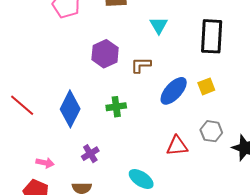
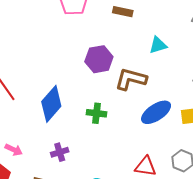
cyan triangle: (159, 25) -> (158, 45), turned 30
brown L-shape: (141, 65) -> (131, 79), size x1.5

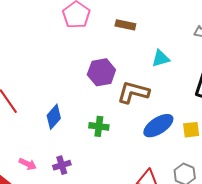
blue diamond: (51, 104) -> (54, 117), size x0.7
pink arrow: (14, 150) -> (28, 164), moved

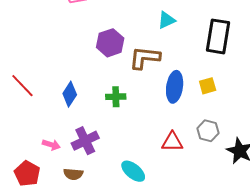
blue ellipse: (158, 126) -> (175, 87), turned -40
purple cross: (62, 165) -> (85, 141), size x1.5

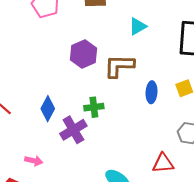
blue ellipse: (175, 87) -> (152, 92), size x0.7
purple cross: (85, 141) -> (73, 130), moved
red triangle: (172, 142) -> (163, 163), moved

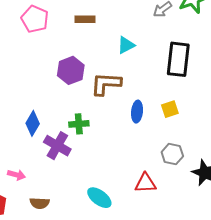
purple cross: (73, 130) -> (57, 146), turned -32

